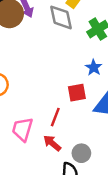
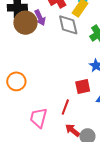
red arrow: (52, 143) -> (73, 130), moved

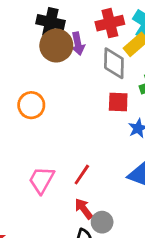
orange circle: (16, 81) -> (31, 105), moved
red square: (83, 86) -> (118, 102), moved

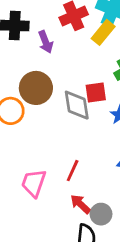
brown circle: (56, 46) -> (36, 88), moved
gray diamond: (114, 63) -> (77, 105), moved

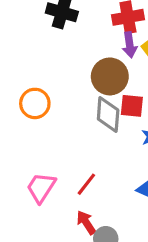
purple arrow: (46, 42) -> (130, 45), moved
brown circle: (36, 88) -> (110, 76), moved

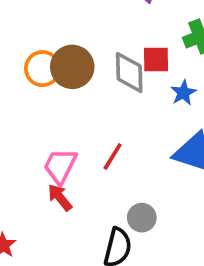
brown circle: (110, 76) -> (72, 67), moved
red arrow: (86, 223) -> (60, 197), moved

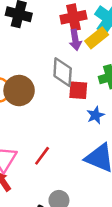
gray diamond: (129, 73) -> (63, 72), moved

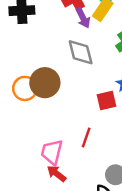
red square: (78, 90) -> (106, 100), moved

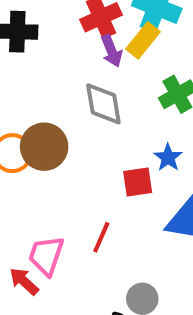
red arrow: (57, 174) -> (24, 281), moved

